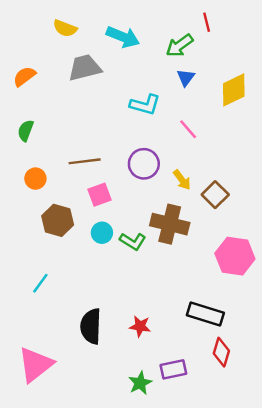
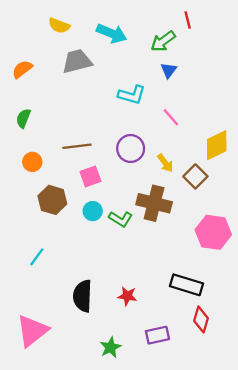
yellow diamond: (234, 90) -> (217, 145), moved
green star: (140, 383) -> (111, 347), moved

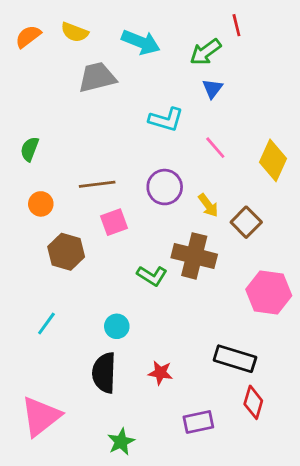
orange semicircle: (22, 69) -> (28, 36), moved
yellow diamond: (217, 145) -> (273, 160), moved, turned -40
cyan circle: (93, 211) -> (117, 326), moved
green star: (111, 347) -> (121, 442), moved

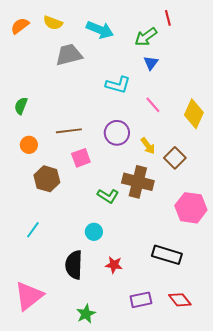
cyan circle: (117, 326) -> (94, 232), moved
red diamond: (253, 402) -> (180, 300), moved, turned -55

